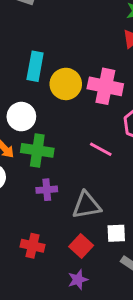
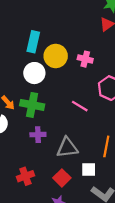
pink cross: (105, 86) -> (85, 59), size x0.6
white circle: (21, 117) -> (34, 73), moved
red cross: (33, 246) -> (25, 176), turned -35

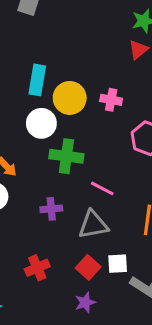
green cross: (32, 105) -> (66, 156), moved
pink line: (80, 106) -> (102, 188), moved
white square: (89, 170) -> (118, 264), moved

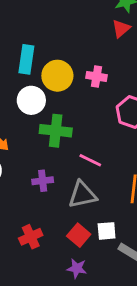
purple star: (85, 303) -> (77, 268), turned 30

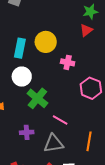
yellow circle: (57, 76) -> (46, 42), moved
green cross: (56, 131) -> (37, 98), turned 30

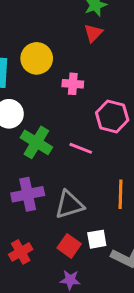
pink line: (60, 120) -> (81, 148), moved
purple cross: (27, 132) -> (28, 194), size x1.5

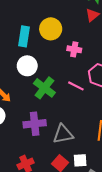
pink line: (81, 148) -> (76, 86), moved

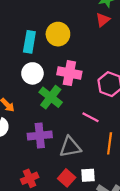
pink cross: (74, 49) -> (69, 73), moved, size x1.5
pink line: (76, 86) -> (90, 117), moved

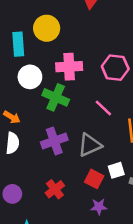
pink line: (90, 117) -> (103, 108), turned 30

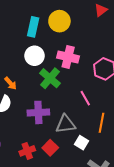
white square: (116, 170) -> (81, 143), moved, turned 32
red square: (94, 179) -> (50, 148), moved

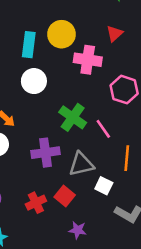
red triangle: (101, 10) -> (115, 34), moved
pink cross: (68, 57) -> (88, 60), moved
green cross: (50, 78) -> (73, 117), moved

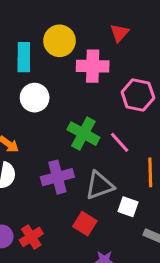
red cross: (36, 203) -> (31, 237), moved

